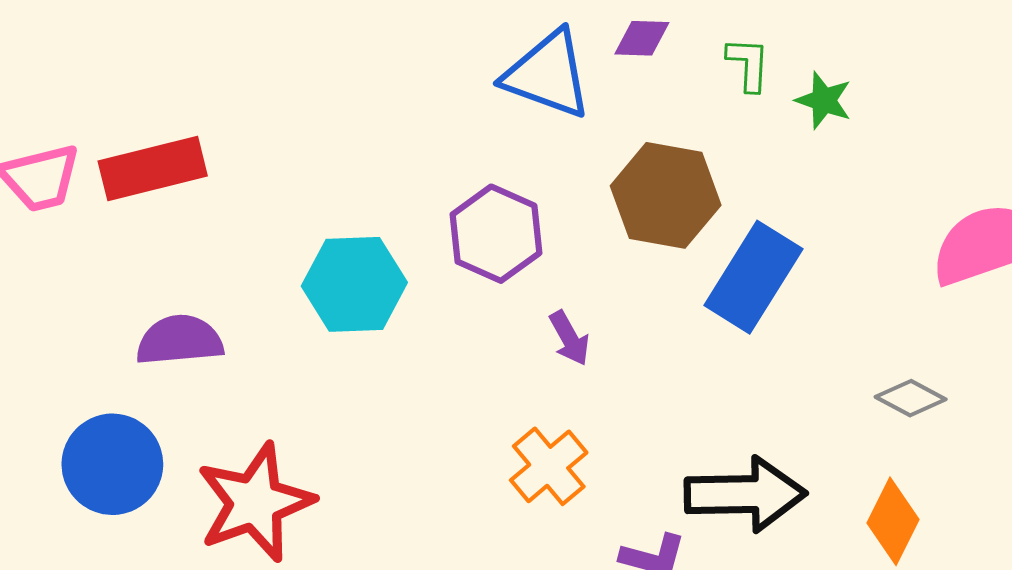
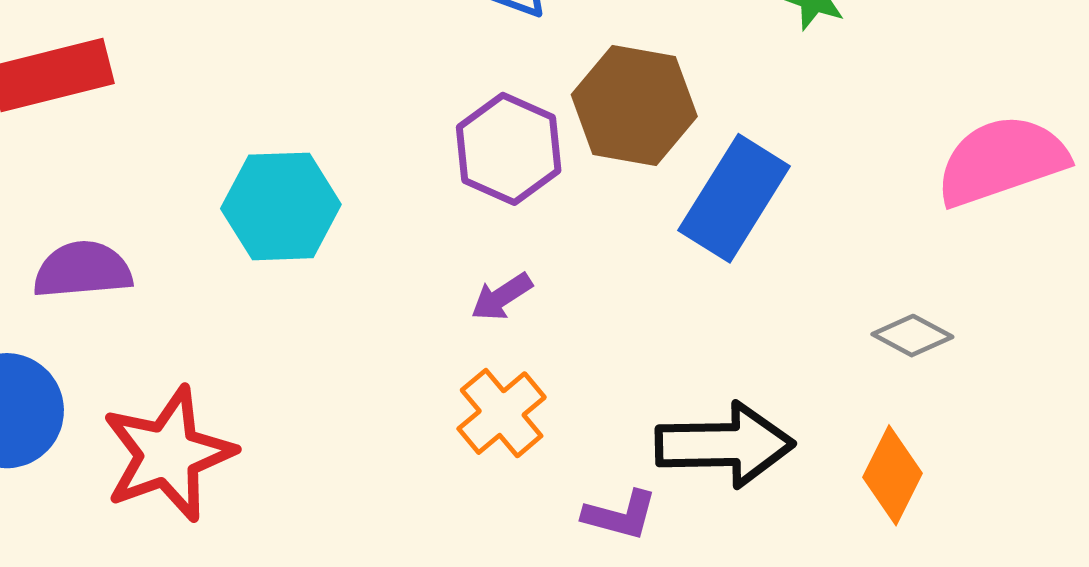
purple hexagon: (496, 234) -> (509, 149), moved
purple arrow: (569, 338) -> (502, 297), moved, turned 86

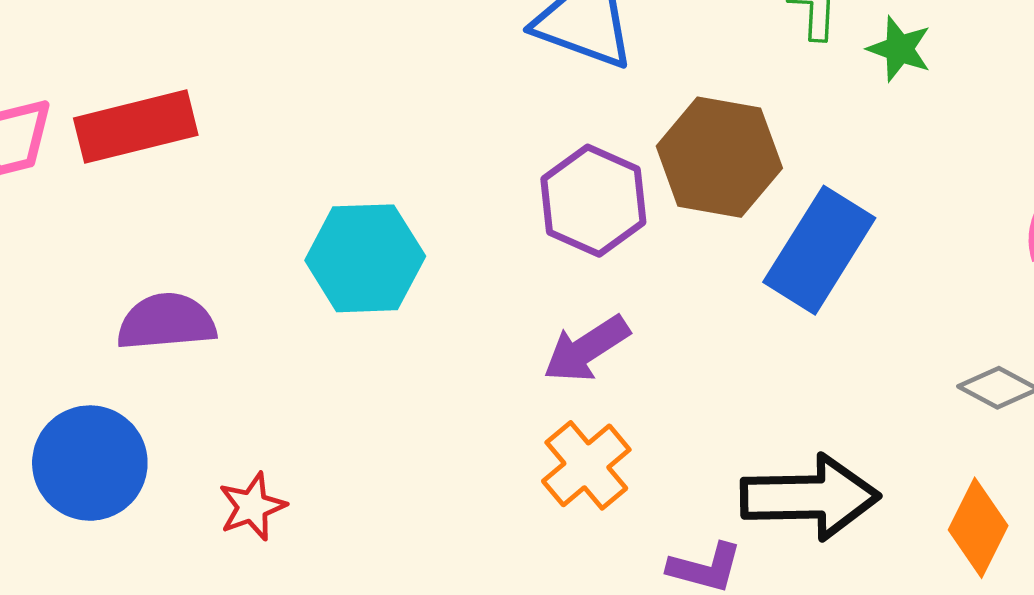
purple arrow: (502, 297) -> (586, 349), size x1.4
red star: (168, 454) -> (252, 507), size x0.5

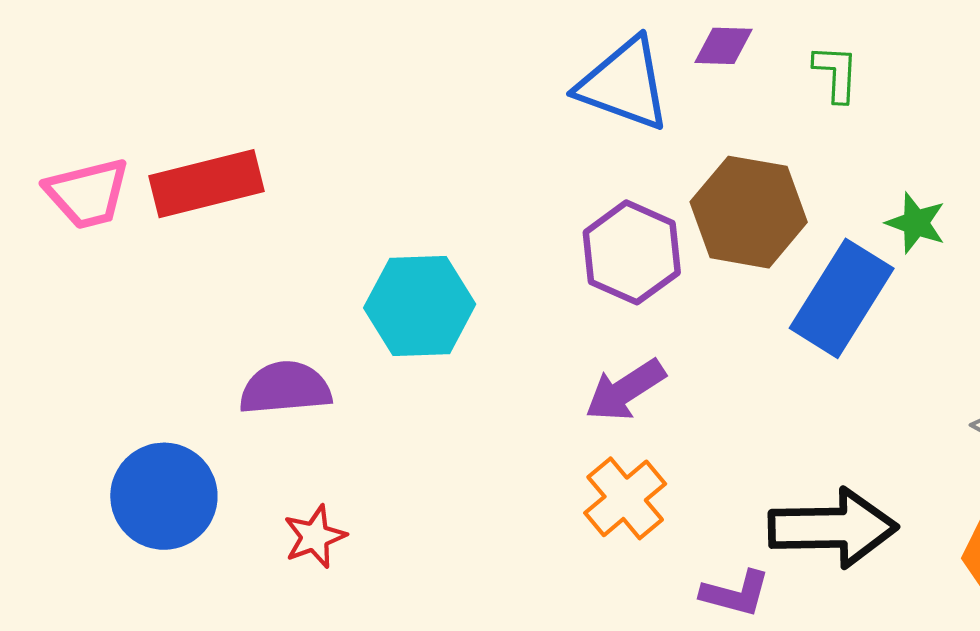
green star: (899, 49) -> (916, 223), moved
purple semicircle: (166, 322) -> (285, 388), moved

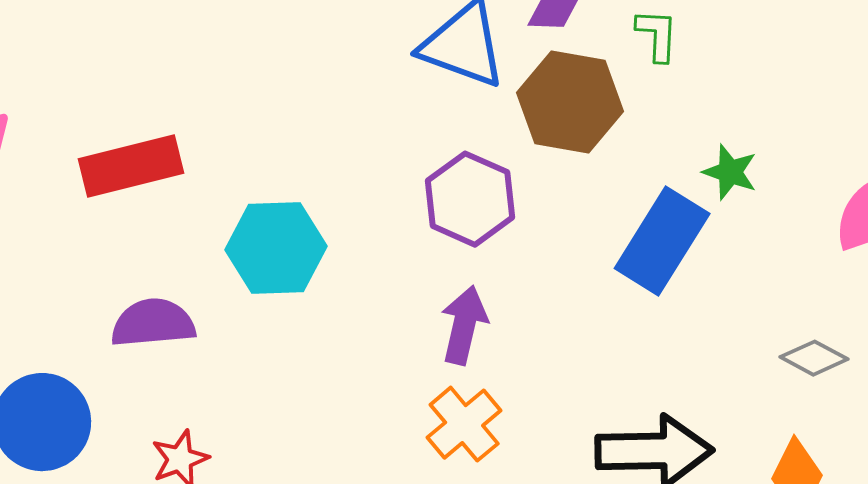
red rectangle: (207, 184) -> (131, 166), moved
brown hexagon: (749, 212) -> (570, 102), moved
purple arrow: (625, 390) -> (464, 325), turned 136

